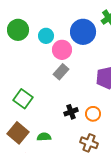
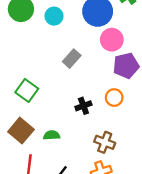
pink circle: (62, 50) -> (112, 40), moved
orange circle: (93, 114) -> (114, 98), moved

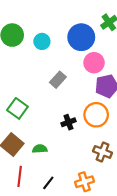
orange circle: (114, 98) -> (96, 115), size x1.5
brown cross: (105, 142) -> (103, 152), moved

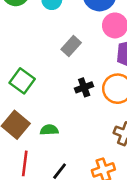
black cross: (69, 122) -> (84, 87), moved

